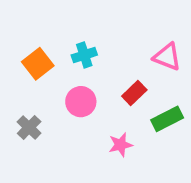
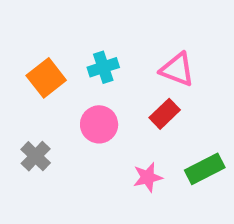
pink triangle: (167, 57) -> (177, 69), moved
green rectangle: (167, 119) -> (205, 169), moved

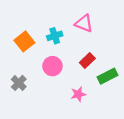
pink triangle: (177, 69) -> (84, 23), moved
green rectangle: (205, 169) -> (107, 76), moved

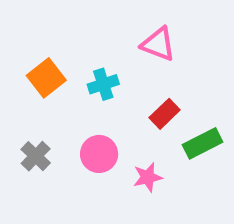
cyan cross: (55, 36) -> (103, 84), moved
pink circle: (52, 66) -> (99, 154), moved

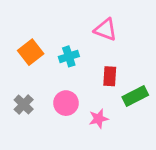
red rectangle: (165, 114) -> (110, 76), turned -42

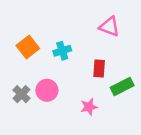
pink triangle: (106, 30) -> (109, 27), moved
pink circle: (66, 103) -> (47, 90), moved

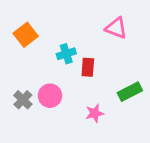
orange square: (28, 47) -> (26, 35), moved
red rectangle: (99, 69) -> (88, 67), moved

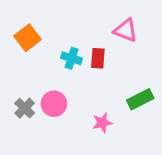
cyan cross: (66, 54) -> (71, 58), turned 36
red rectangle: (88, 67) -> (98, 58), moved

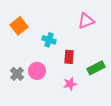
pink triangle: (126, 30) -> (86, 21), turned -42
red rectangle: (98, 58) -> (69, 57), moved

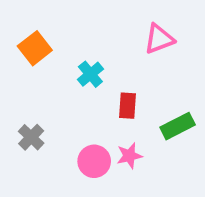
cyan cross: (49, 40) -> (90, 74), turned 32
pink circle: (37, 71) -> (94, 161), moved

